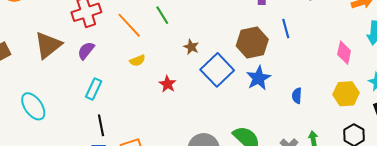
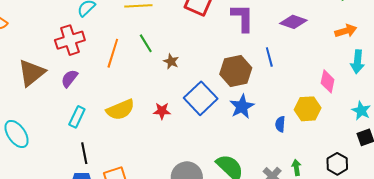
orange line: (129, 25) -> (113, 53), turned 60
brown star: (191, 47) -> (171, 61), moved
yellow semicircle: (137, 60) -> (120, 110), moved, size x1.8
red star: (168, 84) -> (162, 111), moved, turned -30
yellow hexagon: (346, 94) -> (308, 109), moved

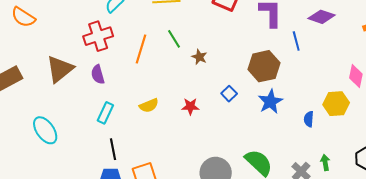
blue line: (269, 57) -> (296, 41), moved
purple semicircle: (69, 78) -> (98, 74), turned -54
blue square: (201, 98) -> (229, 94), size x0.5
yellow semicircle: (120, 110) -> (149, 105), size x0.7

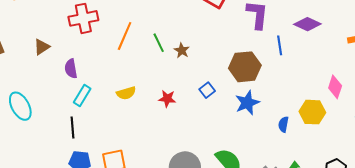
green line: (174, 39) -> (159, 43), moved
brown triangle: (60, 69) -> (42, 47), size x0.6
purple semicircle: (98, 74) -> (71, 69), moved
black line: (113, 149) -> (73, 128), moved

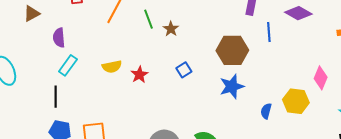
blue square: (207, 90) -> (184, 70), moved
red star: (167, 99) -> (139, 75), moved, turned 30

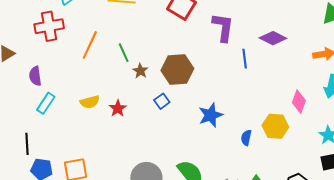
brown star: (171, 29) -> (140, 71), moved
brown hexagon: (232, 50) -> (177, 69), moved
black line: (56, 97) -> (27, 144), moved

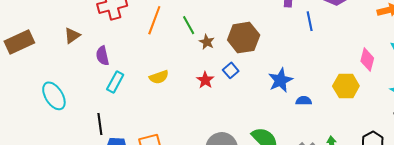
red star: (118, 108) -> (205, 80), moved
blue semicircle: (246, 138) -> (304, 101), moved, turned 84

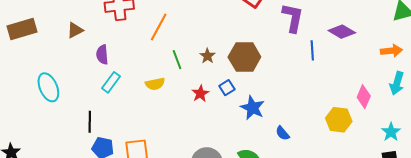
green line: (189, 25) -> (177, 60), moved
blue star: (280, 80) -> (252, 108), moved, turned -30
blue semicircle: (304, 101) -> (282, 133), moved, turned -140

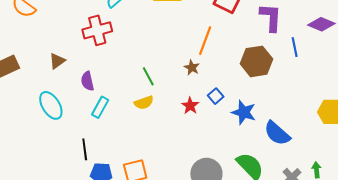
orange line: (159, 27) -> (205, 41), moved
brown hexagon: (244, 57) -> (257, 61), moved
green line: (177, 60) -> (148, 76), moved
cyan ellipse: (48, 87) -> (51, 105), moved
blue semicircle: (282, 133) -> (277, 133), size x1.8

